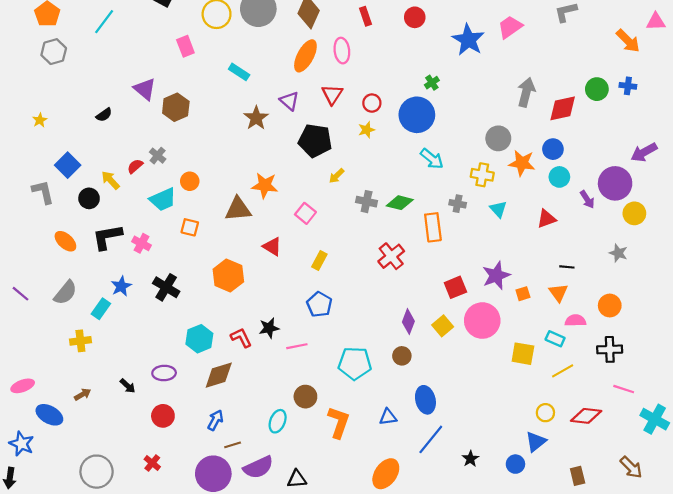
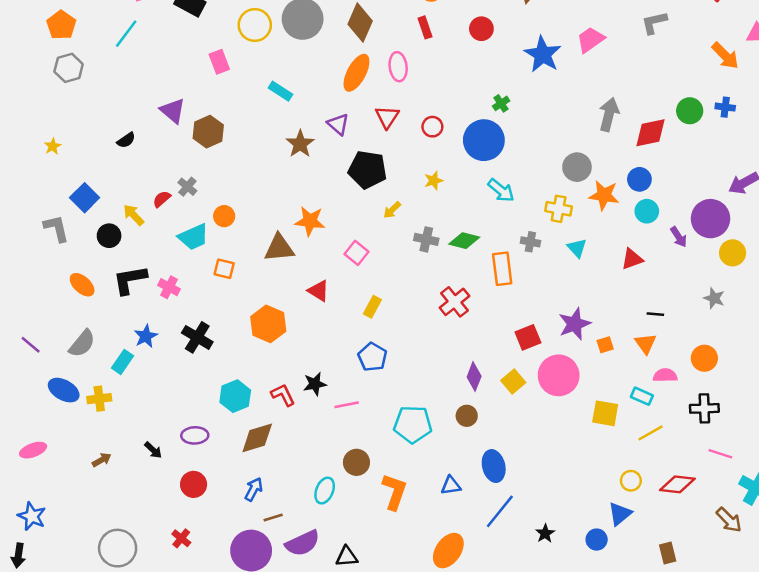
yellow star: (367, 130) -> (434, 181), moved
blue ellipse: (49, 415) -> (64, 390), moved
brown arrow: (631, 467) -> (729, 520), moved

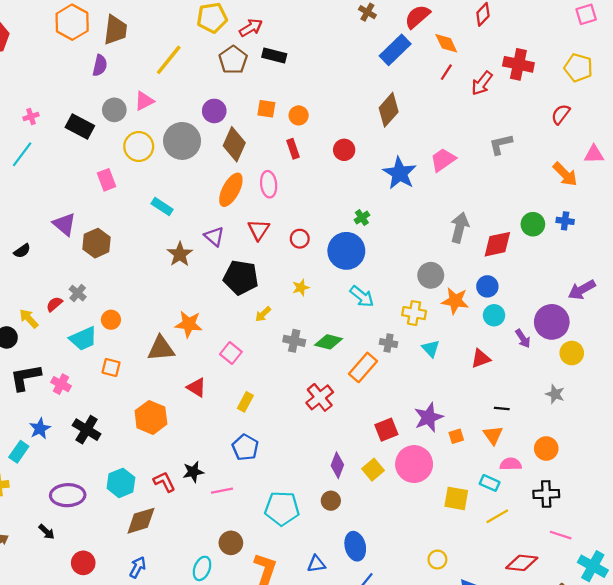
orange rectangle: (502, 269) -> (363, 367), turned 48
purple ellipse: (195, 435) -> (68, 495), moved, size x1.4
yellow circle: (631, 481) -> (437, 560), moved

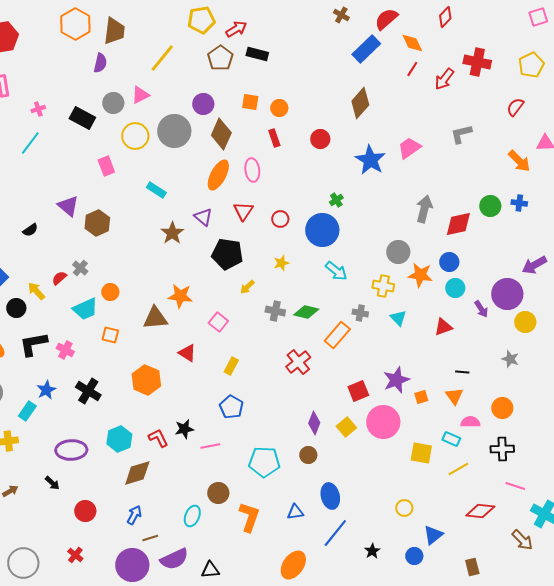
yellow pentagon: (578, 68) -> (531, 65), turned 30

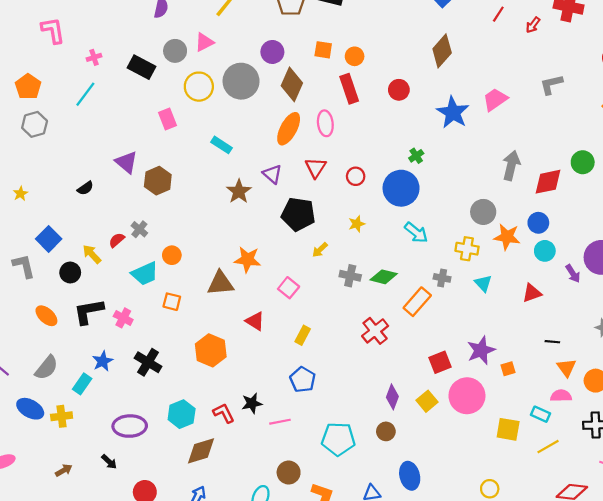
red arrow: (444, 79) -> (533, 25), size x0.7
red rectangle: (274, 138) -> (349, 89), size x1.5
orange triangle: (454, 396) -> (566, 368), moved

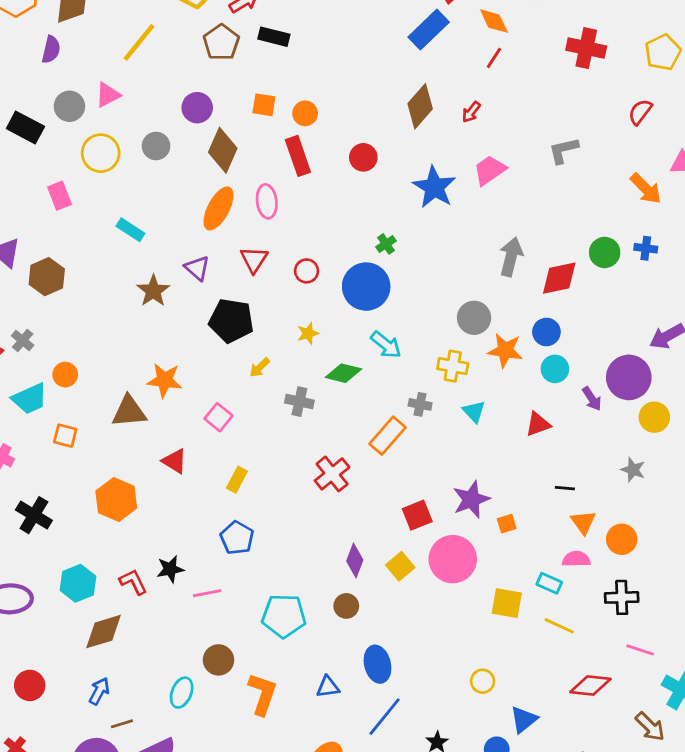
red arrow: (533, 25) -> (471, 112), moved
gray circle: (241, 81) -> (156, 146), size x0.6
green diamond: (384, 277) -> (343, 373), moved
yellow line: (548, 447) -> (559, 626), turned 55

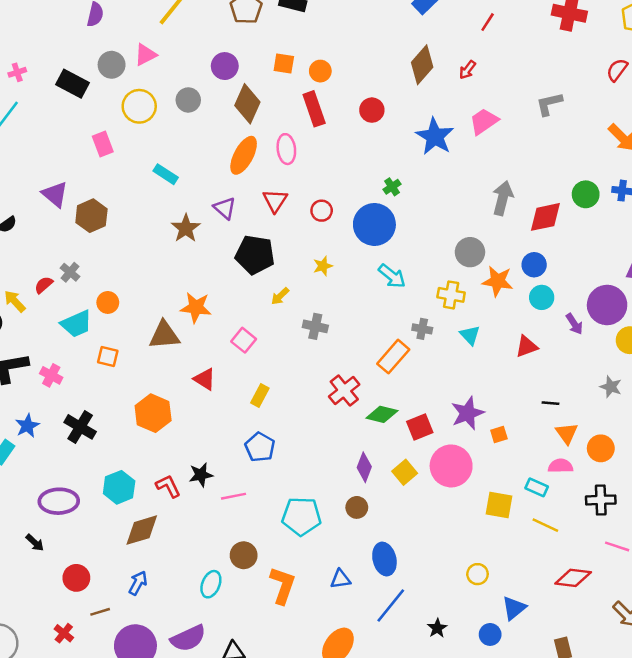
green diamond: (343, 373) -> (382, 414), moved
brown line: (122, 724) -> (100, 612), moved

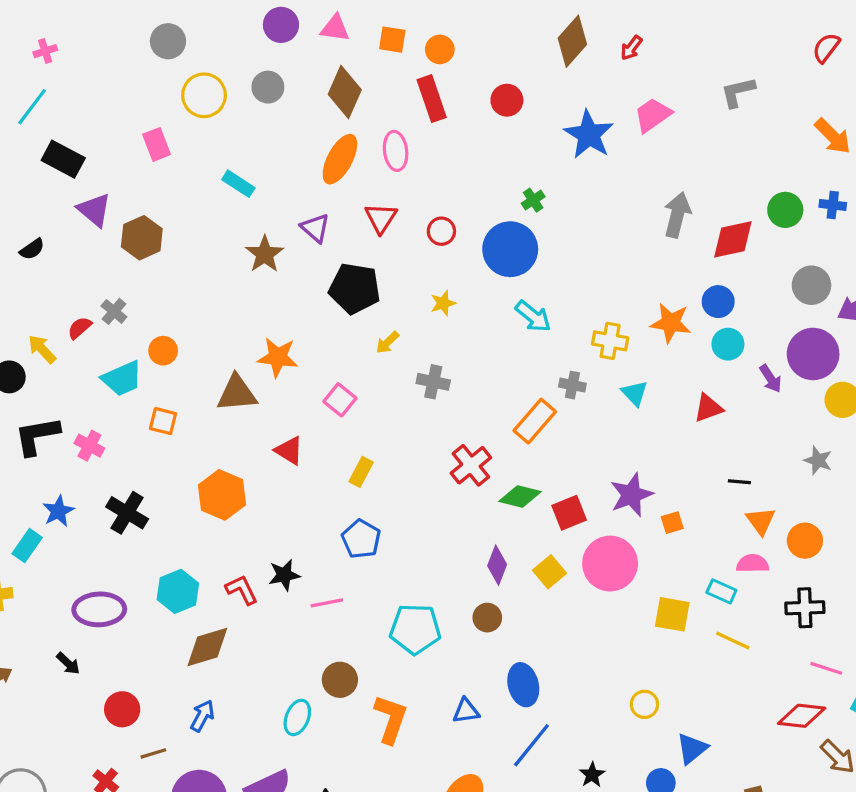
pink triangle: (146, 55) -> (335, 28), moved, turned 35
purple circle: (225, 66) -> (281, 25), moved
black rectangle: (73, 84) -> (63, 159), moved
gray circle: (470, 252) -> (811, 285), moved
red diamond: (573, 578) -> (802, 716), moved

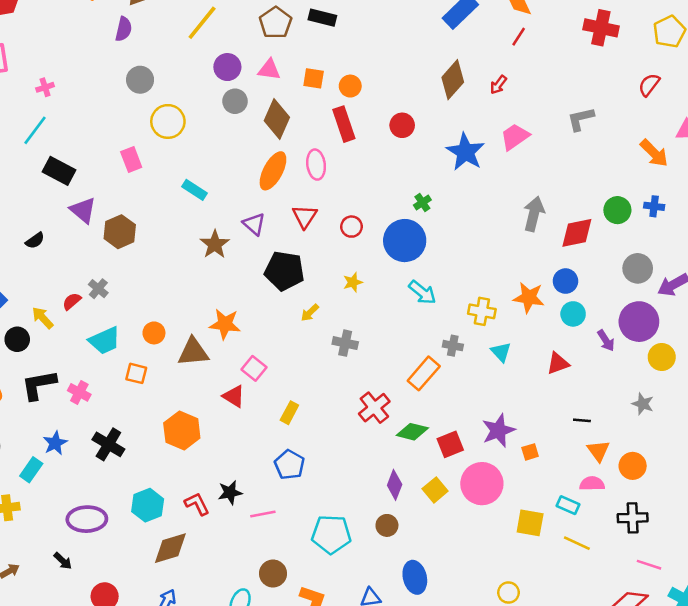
gray circle: (268, 87) -> (235, 101), moved
orange circle: (163, 351) -> (154, 333), moved
pink square: (340, 400) -> (254, 368), moved

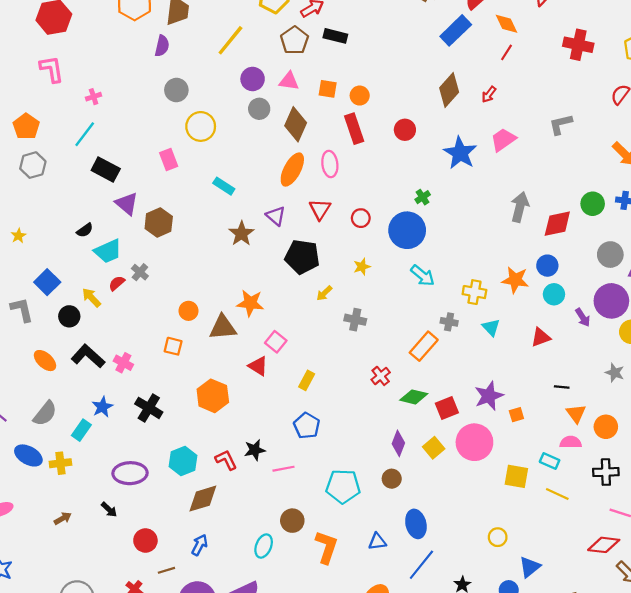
cyan trapezoid: (105, 341) -> (108, 251), moved
black L-shape: (39, 385) -> (88, 356), turned 52
red cross: (374, 408) -> (381, 376), size x0.7

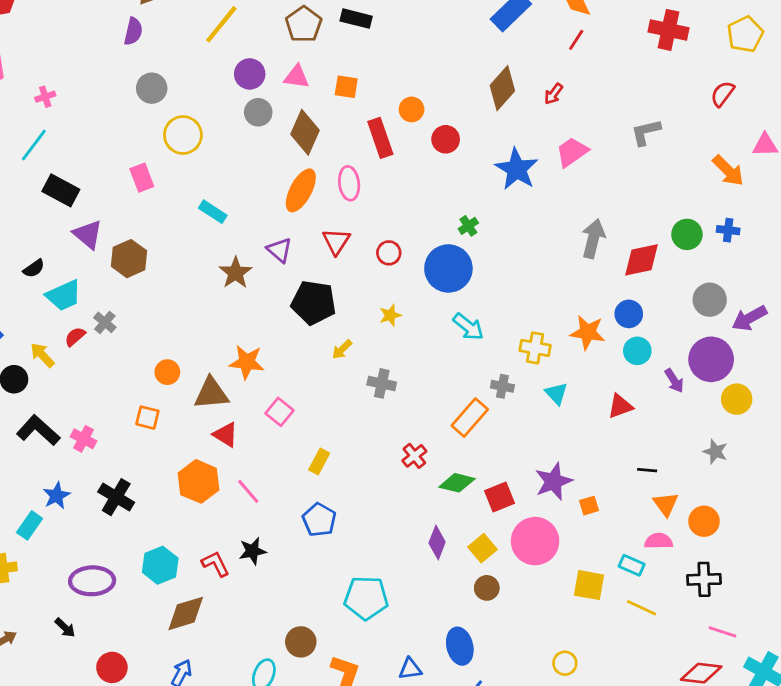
orange circle: (360, 96) -> (412, 109), moved
red triangle: (258, 366) -> (226, 435), moved
pink line: (283, 469) -> (248, 491), moved, turned 60
brown circle: (392, 479) -> (487, 588), moved

